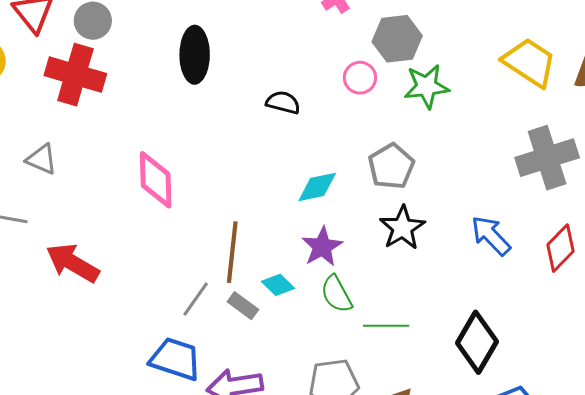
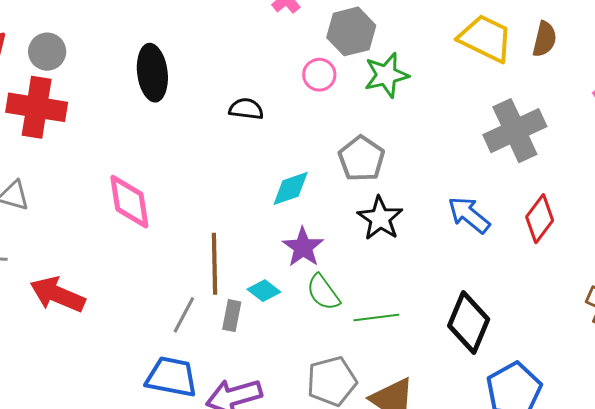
gray rectangle: (243, 306) -> (232, 316), turned 72

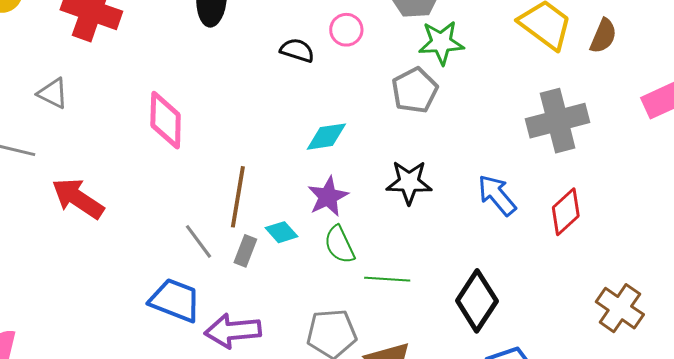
pink circle: (319, 75) -> (346, 30), moved
gray pentagon: (361, 159) -> (415, 90), moved
black star: (380, 218) -> (409, 182), turned 30
gray line: (184, 315) -> (198, 241), turned -75

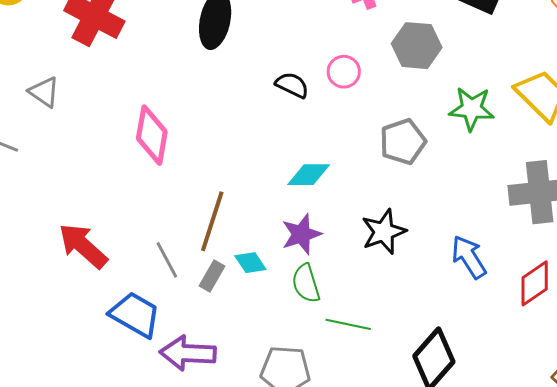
green star: (441, 43) -> (472, 109), moved
black star: (409, 182) -> (384, 232), turned -30
red arrow: (78, 198) -> (83, 246), moved

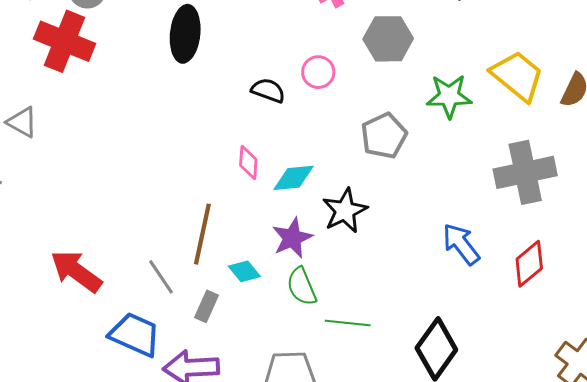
pink diamond: (152, 135) -> (248, 162), moved, size x0.6
black star: (384, 232) -> (345, 211), moved
gray rectangle: (212, 276) -> (206, 306), moved

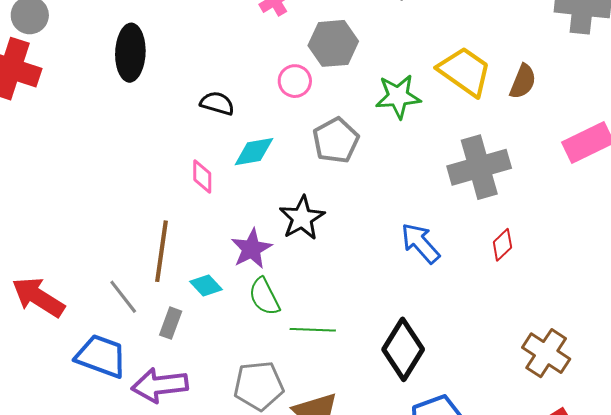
pink circle: (318, 72) -> (295, 81), moved
cyan diamond: (293, 178) -> (254, 152), moved
red diamond: (529, 264) -> (502, 245), moved, size x0.7

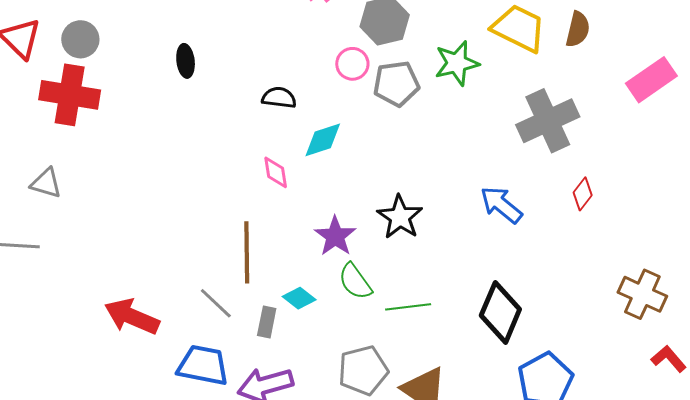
black ellipse: (130, 53) -> (186, 61), size x0.6
gray pentagon: (336, 140) -> (396, 84), moved, turned 30
black star: (302, 218) -> (400, 217), moved
cyan diamond: (206, 285) -> (299, 298), moved

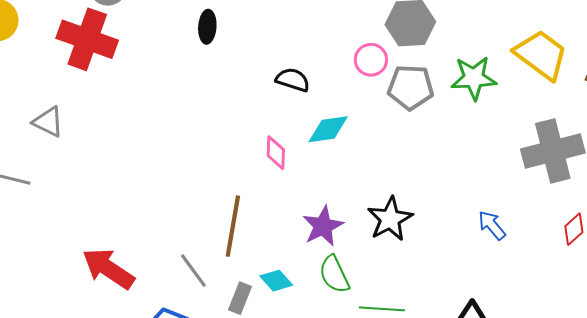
blue arrow: (501, 205) -> (492, 225), size x0.7

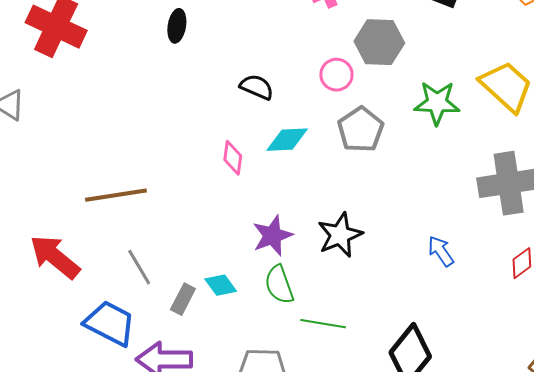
gray pentagon: (411, 87) -> (361, 130), moved, turned 30
brown line: (233, 226) -> (116, 195), moved, turned 66

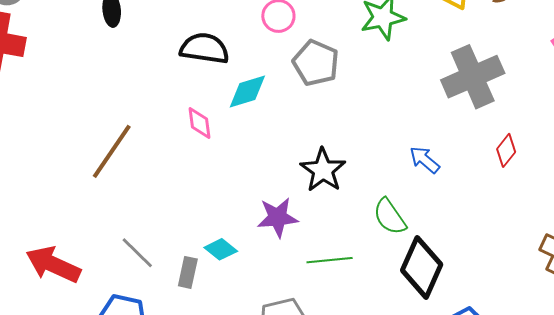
black semicircle: (257, 87) -> (204, 48), size x1.4
brown line: (116, 195) -> (112, 151), moved, turned -32
purple star: (272, 236) -> (278, 217), moved, turned 30
green semicircle: (279, 285) -> (390, 217), moved

